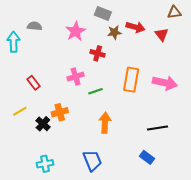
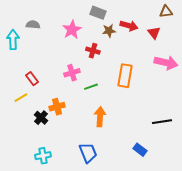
pink arrow: (165, 83) -> (166, 63), moved
yellow line: (20, 111) -> (21, 98), moved
black line: (157, 128) -> (162, 122), moved

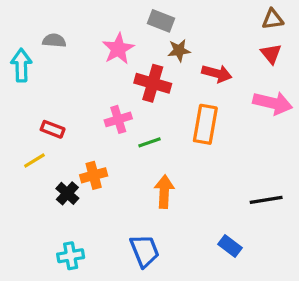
red arrow: (129, 26) -> (217, 73), moved
red triangle: (154, 33) -> (271, 54), moved
red cross: (93, 51) -> (153, 83), size x1.5
red rectangle: (32, 79) -> (53, 129), turned -32

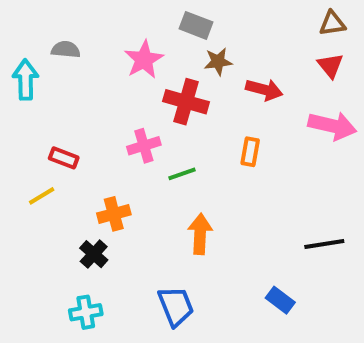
orange rectangle: (205, 124) -> (250, 152), size x0.6
black cross: (67, 193) -> (94, 254), moved

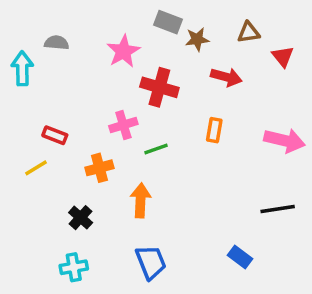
brown triangle: (332, 23) -> (249, 32), moved
brown star: (218, 62) -> (197, 39), moved
pink arrow: (332, 126) -> (285, 140), moved
orange cross: (114, 214) -> (99, 168), moved
orange arrow: (200, 234) -> (141, 200), moved

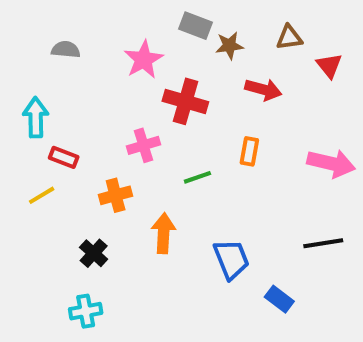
cyan arrow: (22, 68) -> (36, 117), moved
green line: (156, 149) -> (197, 177), moved
blue trapezoid: (151, 262) -> (231, 259), moved

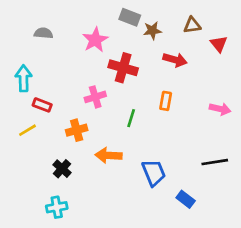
pink arrow: (331, 163) -> (220, 109), size x0.7
green line: (197, 177) -> (131, 118), turned -54
orange arrow: (163, 233) -> (109, 155), turned -90

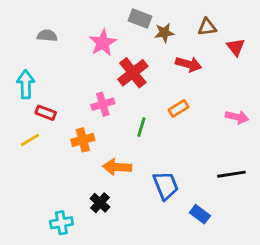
red cross: (123, 68) -> (133, 73), turned 36
orange rectangle: (166, 101) -> (179, 108), turned 48
black cross: (62, 169) -> (100, 203), moved

